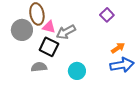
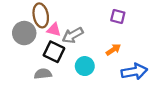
purple square: (107, 15) -> (118, 17), turned -32
orange arrow: (118, 48) -> (113, 50), moved
cyan circle: (77, 71) -> (85, 66), moved

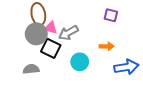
gray circle: (24, 33) -> (36, 34), moved
orange arrow: (113, 50) -> (107, 46), turned 32
gray semicircle: (43, 74) -> (31, 69), moved

